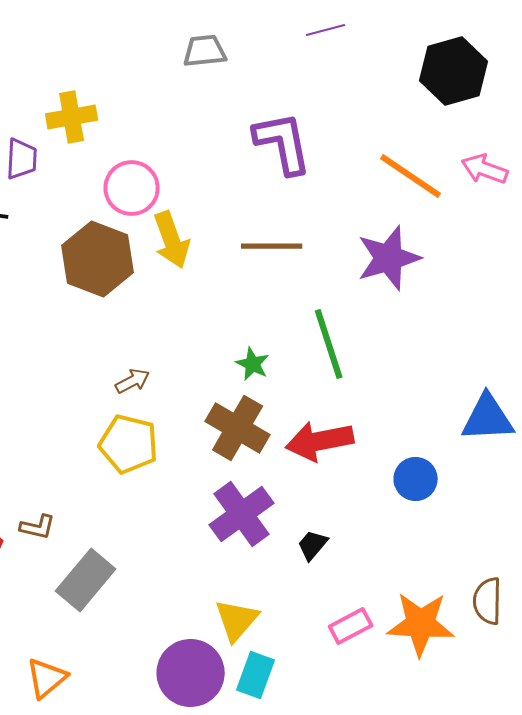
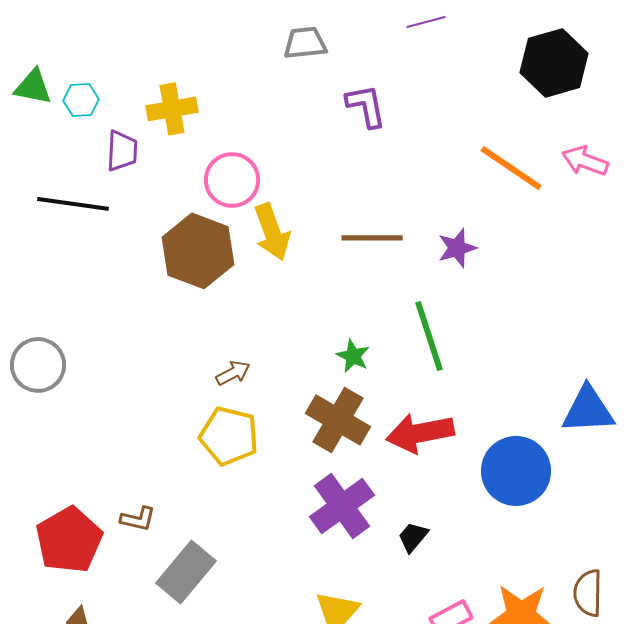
purple L-shape: (283, 143) -> (366, 106), moved, size x0.7
purple star: (389, 258) -> (457, 248), moved, size x0.6
blue circle: (416, 479) -> (516, 471), size x1.6

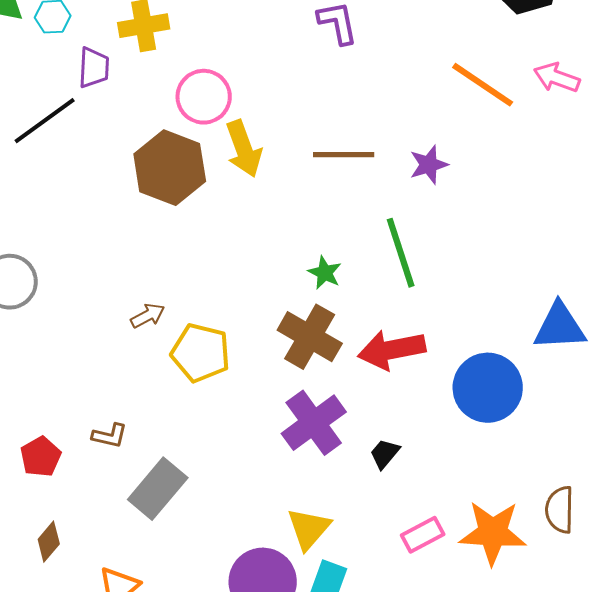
black line: (73, 204) -> (45, 121), turned -44
brown arrow: (233, 373) -> (148, 316), moved
red pentagon: (69, 540) -> (41, 457), size x0.6

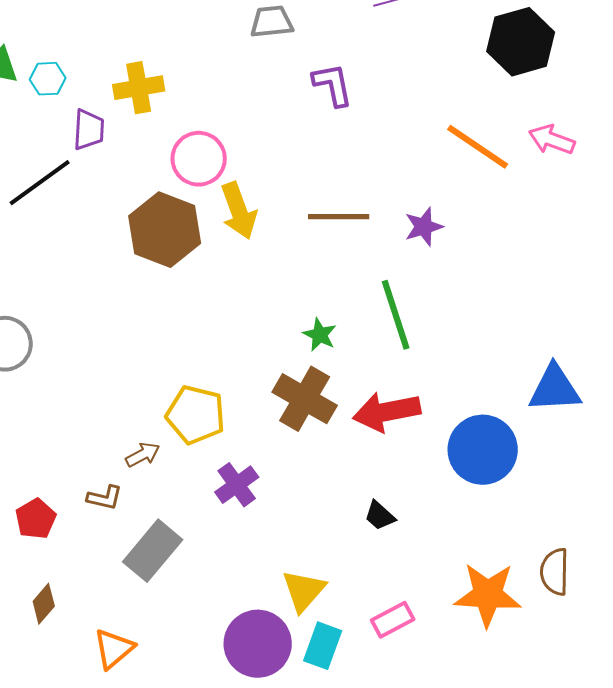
brown arrow: (148, 316) -> (143, 455), moved
purple cross: (314, 423) -> (237, 485), moved, size x0.7
black trapezoid: (385, 454) -> (380, 516), turned -88
pink rectangle: (423, 535) -> (393, 620), moved

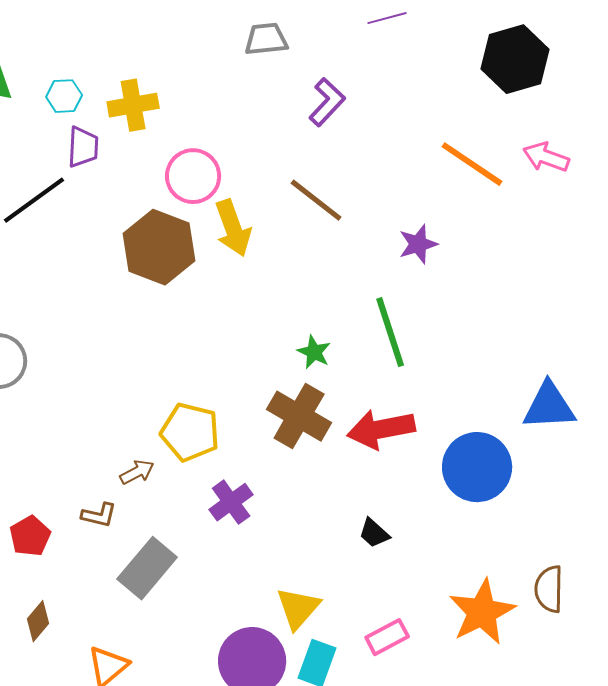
cyan hexagon: (48, 79) -> (64, 96), moved
purple L-shape: (333, 85) -> (327, 102), turned 54
brown line: (339, 217) -> (316, 200), moved, turned 38
orange star: (488, 595) -> (482, 612), turned -30

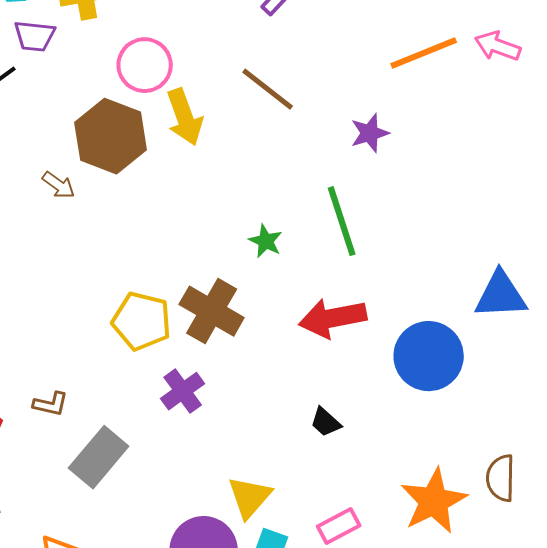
purple trapezoid: (83, 147) -> (35, 36), turned 93
orange line: (472, 164) -> (424, 53), turned -56
brown cross: (299, 416) -> (212, 311), moved
brown arrow: (137, 472) -> (59, 185), moved, turned 64

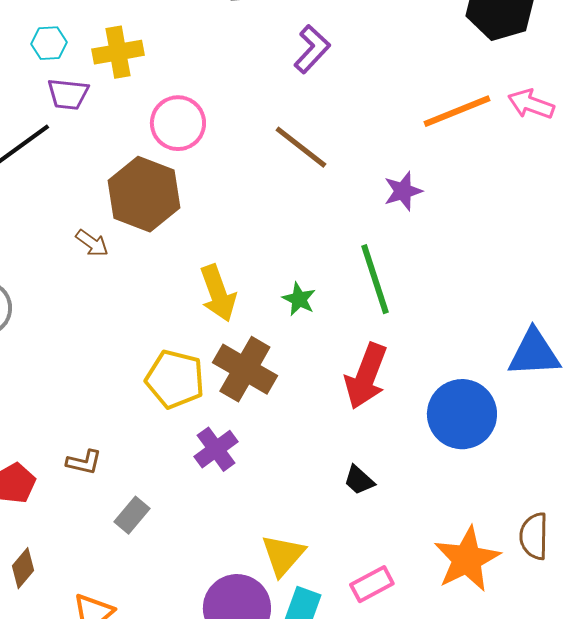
yellow arrow: (185, 117) -> (218, 293), moved
red arrow: (333, 318) -> (366, 376), turned -58
gray rectangle: (99, 457) -> (132, 515), size x0.6

